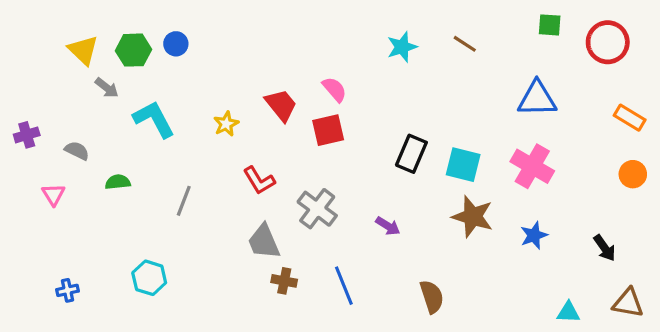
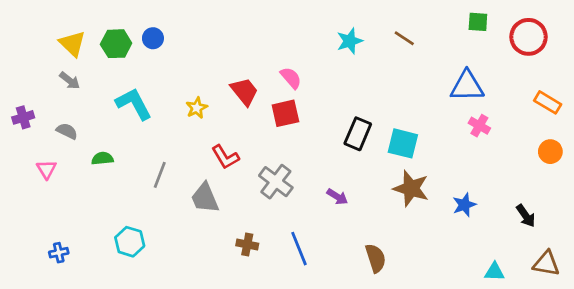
gray arrow: (107, 88) -> (70, 81), moved
pink cross: (532, 166) -> (479, 126), moved, size x0.6
gray trapezoid: (264, 242) -> (205, 198), moved

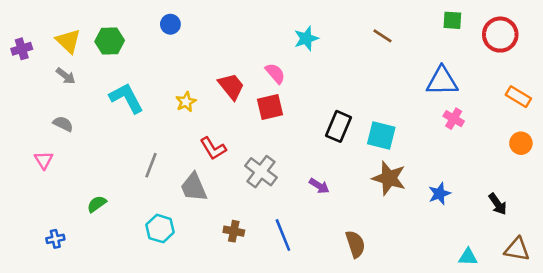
blue circle: (153, 38) -> (170, 24), moved
cyan star: (350, 41) -> (306, 38), moved
purple cross: (23, 117) -> (22, 49), moved
green semicircle: (102, 158) -> (97, 204), moved, turned -30
cyan hexagon: (130, 242) -> (160, 229), moved

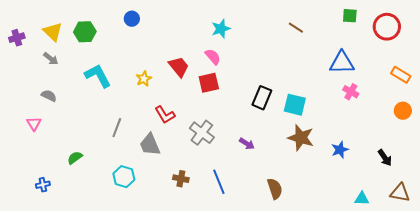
cyan star: (306, 38) -> (221, 29), moved

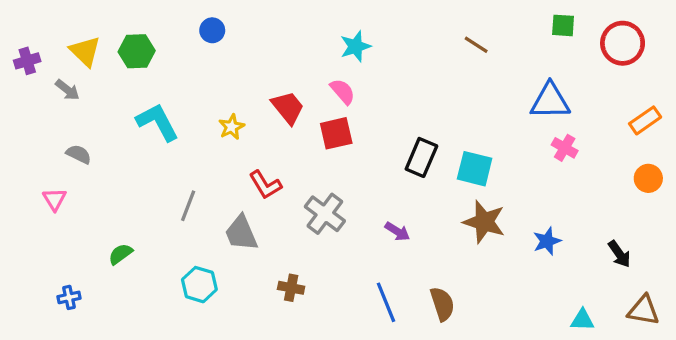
gray arrow: (51, 59) -> (67, 90), moved
orange rectangle: (401, 75) -> (645, 120), turned -66
blue line: (219, 182) -> (386, 302), moved

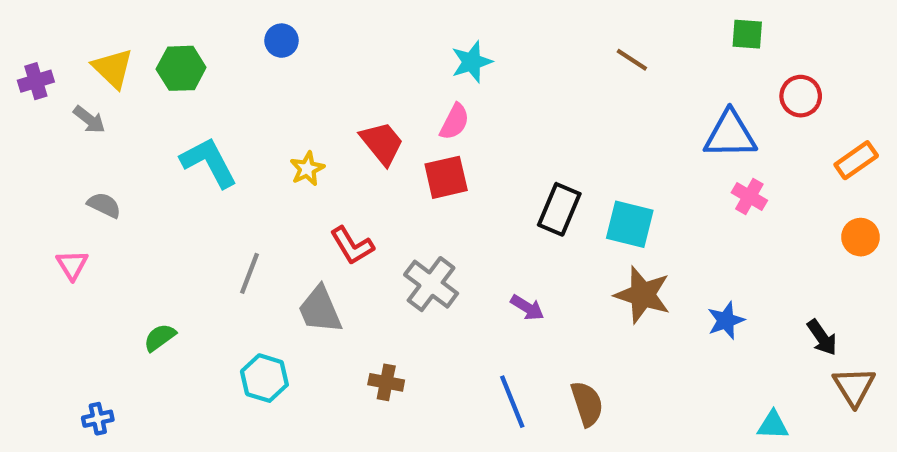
red circle: (623, 43) -> (801, 96), moved, size x0.7
pink semicircle: (343, 91) -> (455, 122), turned 68
blue cross: (69, 297) -> (98, 419), moved
brown triangle: (643, 310) -> (854, 387), moved, turned 48

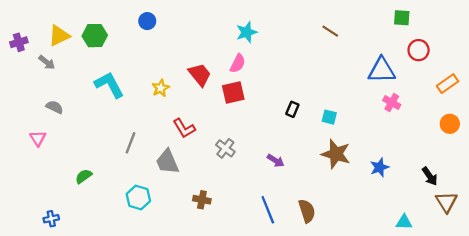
green square: (747, 34) -> (402, 18), moved
yellow triangle: (113, 68) -> (59, 36), turned 50
black rectangle: (559, 209) -> (292, 109), size x0.6
cyan square: (630, 224) -> (329, 117), size x0.6
gray cross: (431, 284) -> (225, 148), size x0.7

